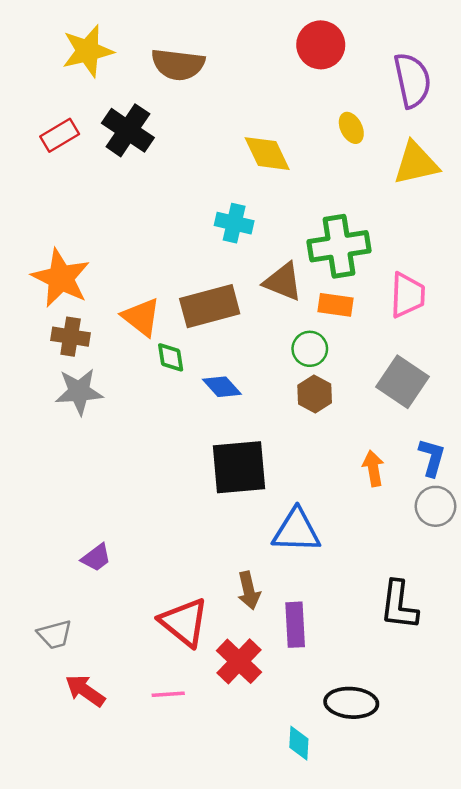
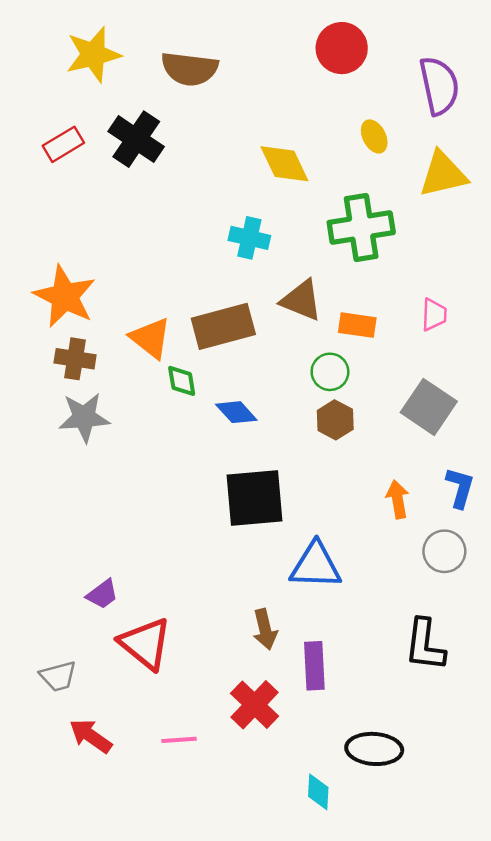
green cross: (339, 246) -> (361, 227), moved
pink trapezoid: (407, 295) -> (434, 315), size x0.7
gray circle: (435, 506) -> (444, 551), moved
red triangle: (184, 622) -> (145, 644), moved

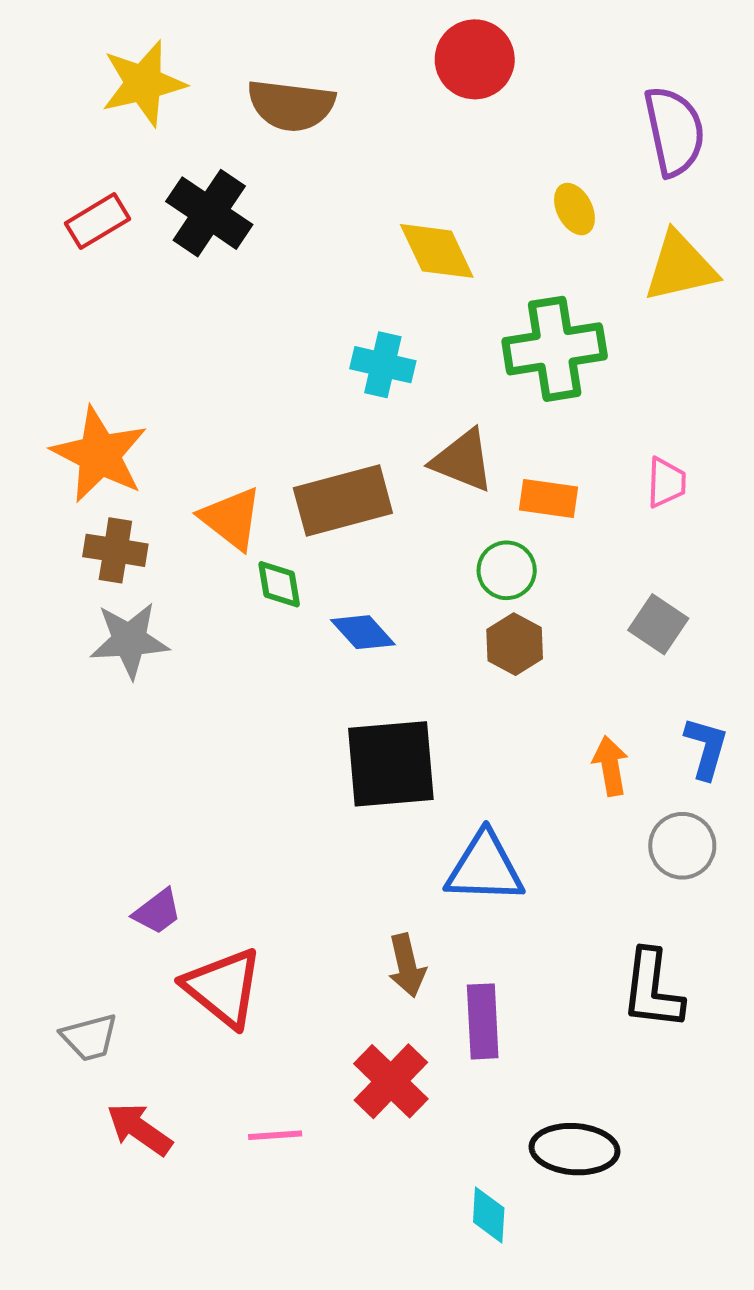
red circle: (342, 48) -> (475, 59), moved
gray square: (429, 407) -> (658, 624), size x0.7

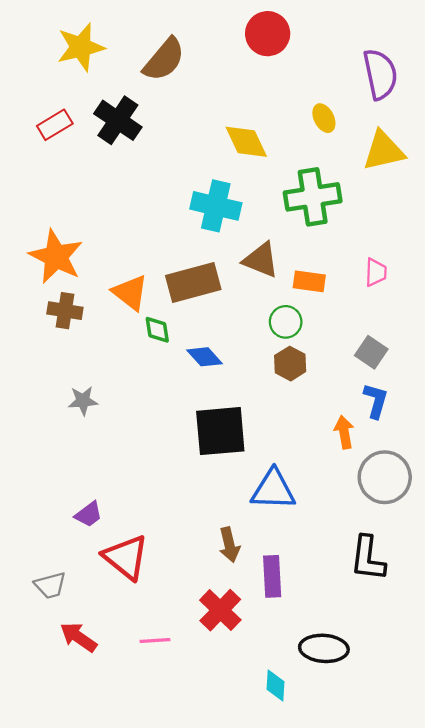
brown semicircle: (291, 105) -> (164, 60), turned -57
cyan cross: (383, 365) -> (216, 206), size x1.4
gray star: (129, 640) -> (83, 401), moved, size x0.7
blue L-shape: (706, 748) -> (376, 401), moved
gray circle: (682, 846) -> (385, 477), size x1.4

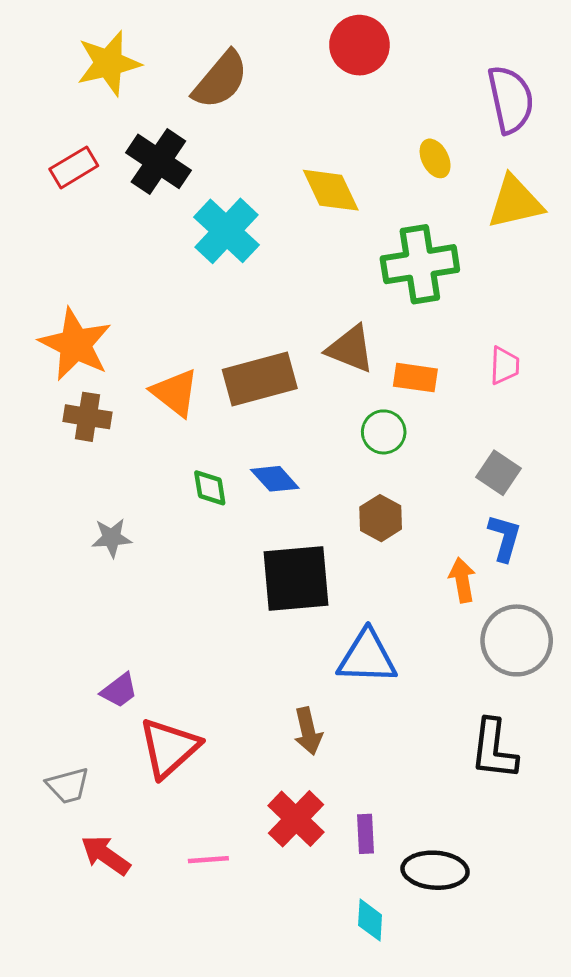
cyan cross: (216, 206) -> (226, 231), moved, turned 30
green diamond: (157, 330) -> (210, 488), moved
brown hexagon: (290, 364) -> (381, 518), moved
red triangle: (126, 557) -> (169, 748), turned 39
purple rectangle: (272, 576) -> (366, 834), moved, size x0.7

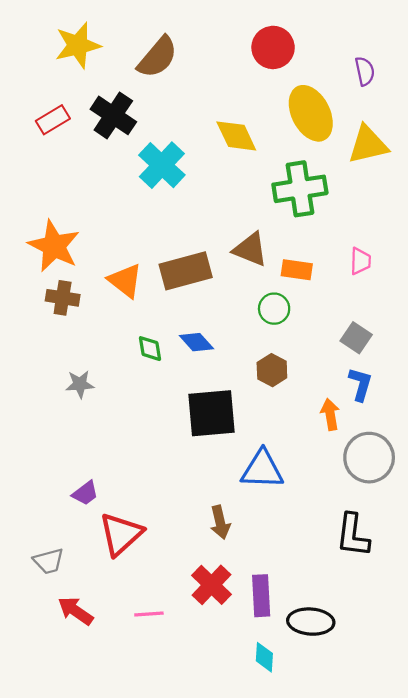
red circle: (359, 45) -> (273, 47), moved
purple semicircle: (511, 99) -> (365, 71), size x0.6
yellow ellipse: (435, 158) -> (311, 113), size x2.0
purple rectangle: (366, 834) -> (261, 596), size x1.5

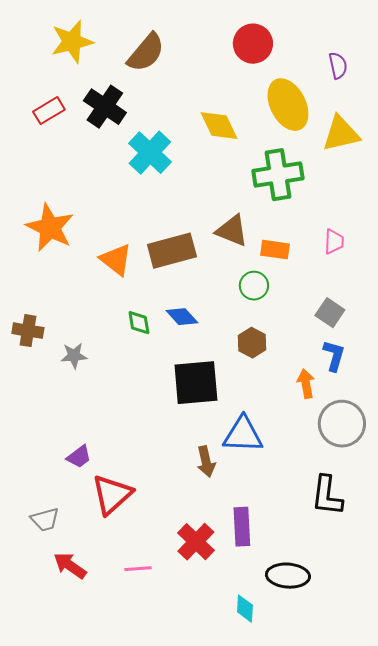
brown cross: (63, 298) -> (28, 331), moved
brown arrow: (220, 522) -> (206, 462), moved
purple rectangle: (261, 596) -> (242, 527), moved

